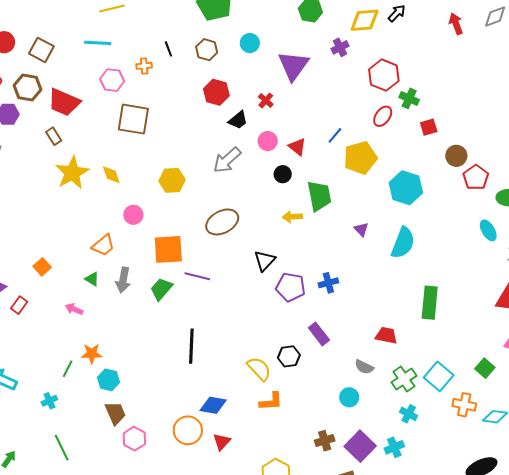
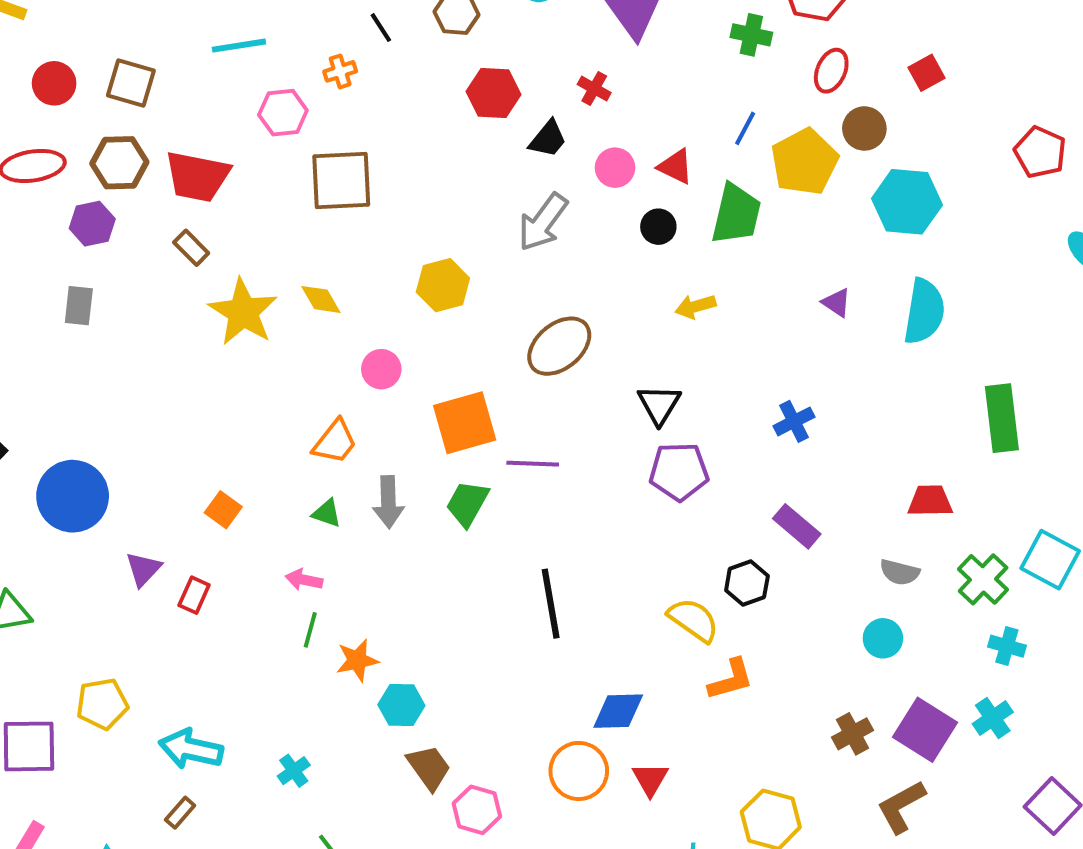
green cross: (409, 98) -> (751, 35), moved
brown circle: (456, 156) -> (864, 128), moved
green trapezoid: (319, 196) -> (736, 214), moved, turned 36
purple pentagon: (291, 287) -> (679, 472), moved
green line: (68, 369) -> (310, 630), moved

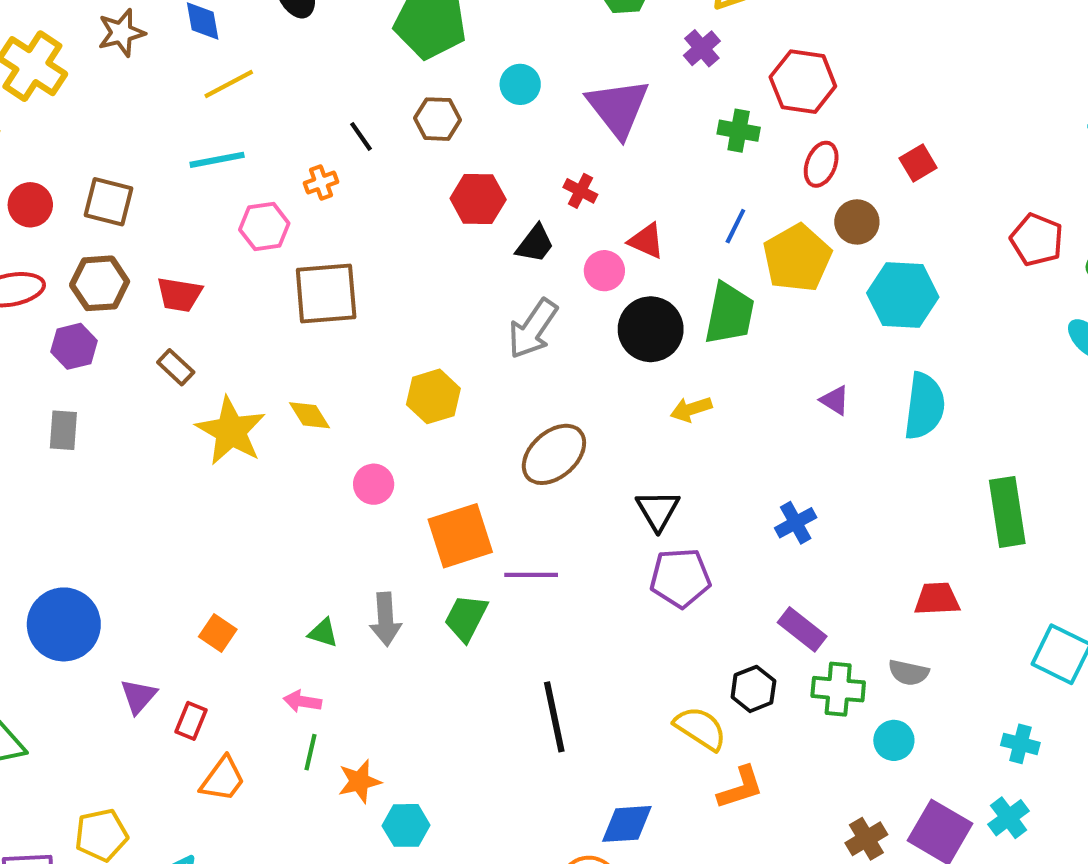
red triangle: (676, 167) -> (646, 241), moved
red trapezoid: (197, 176) -> (179, 294), size x0.7
black circle: (658, 227) -> (651, 329), size x1.8
orange trapezoid: (335, 442) -> (223, 779), moved
green cross: (983, 579) -> (838, 689), moved, turned -36

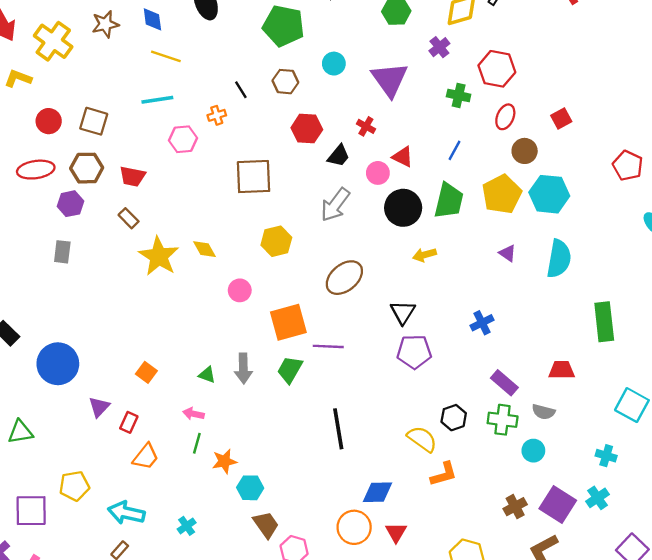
yellow line: (229, 84) -> (166, 56), turned 44
yellow pentagon: (797, 258) -> (502, 194), moved
brown square: (326, 294) -> (254, 177), moved
purple rectangle: (802, 629) -> (504, 383), moved

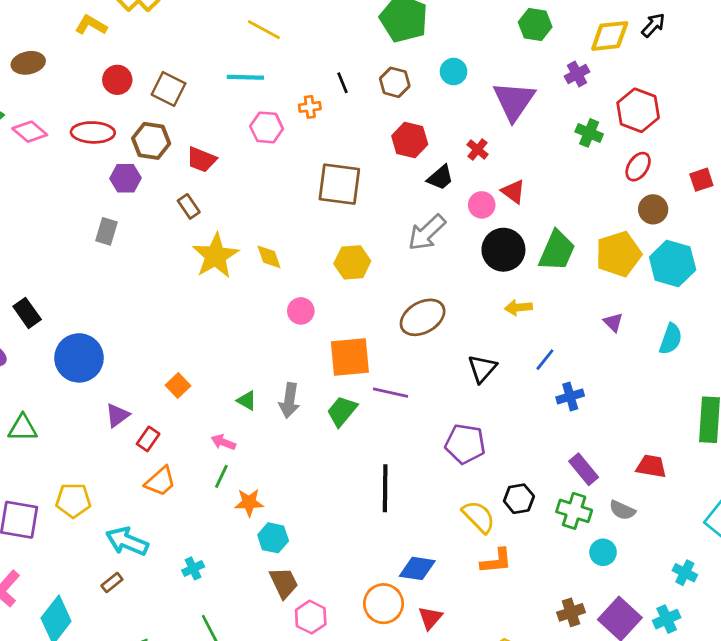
blue line: (454, 150) -> (545, 360), moved
cyan semicircle: (559, 259) -> (671, 339), size x0.7
purple pentagon: (414, 352) -> (465, 444), moved

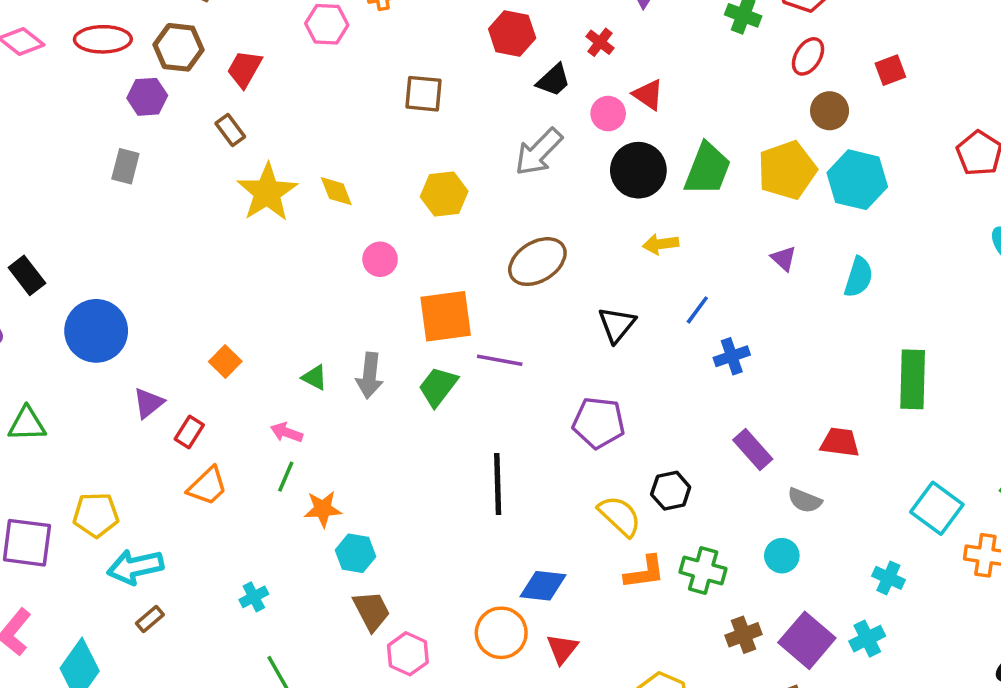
red trapezoid: (202, 160) -> (244, 69), turned 100
brown square: (339, 184) -> (424, 94), size x0.7
green cross: (574, 511) -> (703, 570), moved
cyan arrow: (127, 541) -> (135, 567), moved, turned -33

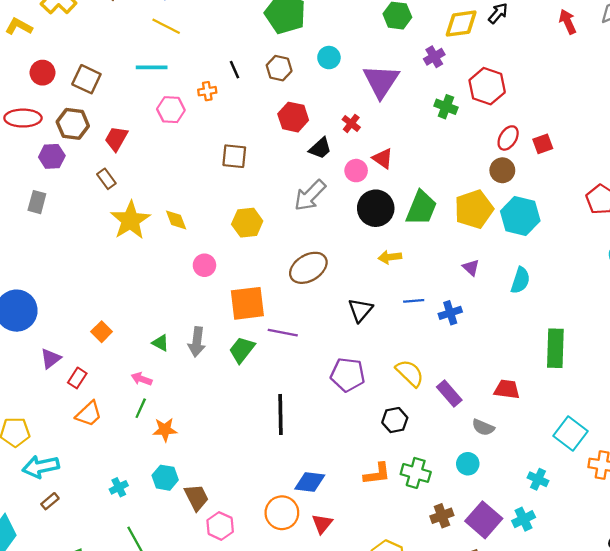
red ellipse: (808, 56) -> (508, 138), moved
blue line: (697, 310) -> (414, 301), turned 48
blue cross: (732, 356) -> (450, 313), moved
yellow semicircle: (620, 516) -> (410, 373), moved
cyan hexagon: (355, 553) -> (165, 478), moved

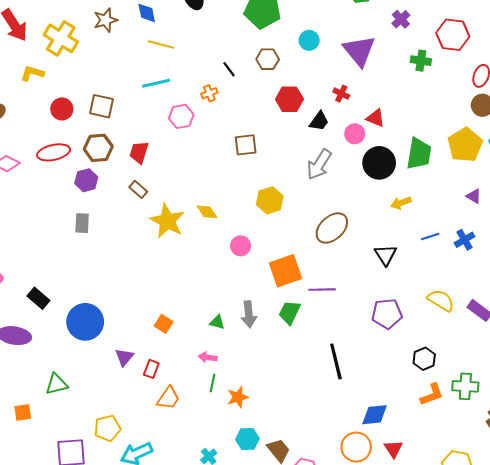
black hexagon: (395, 420) -> (424, 359), moved

